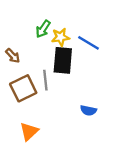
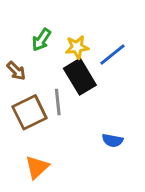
green arrow: (43, 29) -> (41, 40), moved
blue line: (88, 43) -> (112, 55), turned -70
black rectangle: (63, 60) -> (80, 77), turned -36

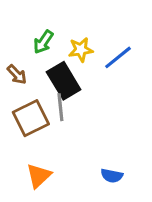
black rectangle: (80, 77) -> (64, 81), moved
blue semicircle: (112, 140) -> (112, 176), moved

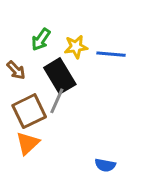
blue line: (118, 57) -> (111, 54), turned 44
gray line: (60, 107) -> (57, 101), turned 30
orange triangle: (39, 176) -> (28, 143), moved

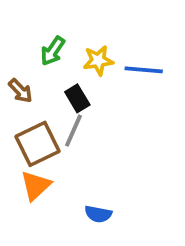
black rectangle: (60, 76) -> (77, 98), size x0.6
blue semicircle: (105, 165) -> (98, 214), moved

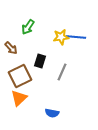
yellow star: (98, 60) -> (61, 37), moved
black rectangle: (77, 98) -> (40, 61), moved, turned 48
gray line: (74, 131) -> (62, 72), moved

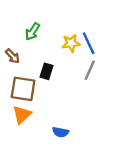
blue line: (76, 37) -> (89, 43), turned 60
gray line: (62, 72) -> (90, 70), moved
brown square: (20, 76) -> (23, 89), turned 35

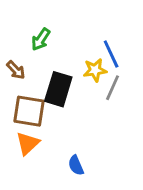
yellow star: (71, 43) -> (95, 70), moved
black rectangle: (46, 71) -> (58, 89), size x1.6
blue semicircle: (61, 132) -> (76, 165), turned 56

